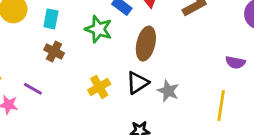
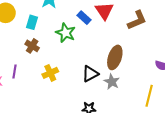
brown ellipse: (146, 44) -> (115, 57), moved
yellow cross: (99, 87) -> (50, 73), moved
purple line: (33, 89) -> (15, 71), turned 64

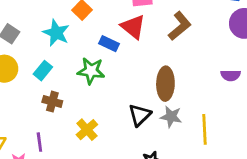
cyan rectangle: (32, 22) -> (43, 71), turned 40
yellow line: (149, 96) -> (204, 129), moved

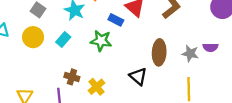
brown cross: (52, 102) -> (72, 77), moved
black triangle: (140, 115) -> (138, 76), turned -36
gray star: (171, 117) -> (190, 53), moved

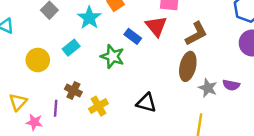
yellow circle: (33, 37) -> (38, 60), moved
brown ellipse: (159, 52) -> (188, 66), moved
black triangle: (138, 76) -> (146, 103), turned -36

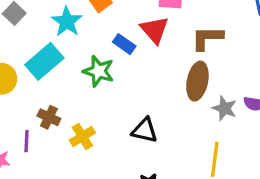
brown L-shape: (196, 34) -> (207, 38), turned -150
cyan rectangle: (71, 48) -> (44, 61), size x1.6

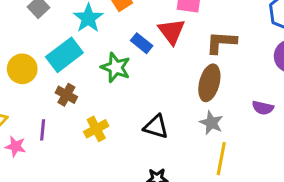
gray star: (224, 108) -> (211, 123), moved
brown cross: (49, 117) -> (66, 95), moved

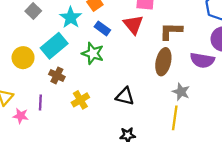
blue rectangle: (142, 43) -> (102, 28), moved
purple semicircle: (263, 108) -> (202, 60), moved, size x1.5
gray star: (211, 123) -> (181, 92), moved

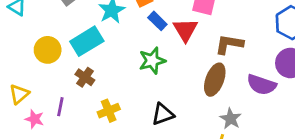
blue rectangle: (102, 28) -> (157, 21), moved
green star: (93, 53) -> (152, 61), moved, turned 30
black triangle: (125, 96) -> (163, 114), turned -42

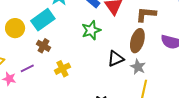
purple line: (60, 107) -> (27, 68), turned 56
black triangle: (163, 114) -> (116, 59), moved
gray star: (231, 119) -> (138, 67), moved

